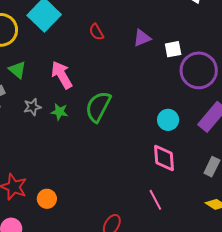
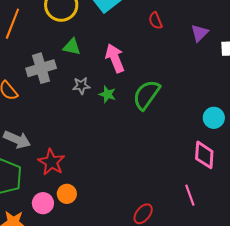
purple triangle: (142, 38) -> (200, 33), turned -30
green triangle: (17, 70) -> (72, 47), turned -36
orange circle: (47, 199) -> (67, 194), moved

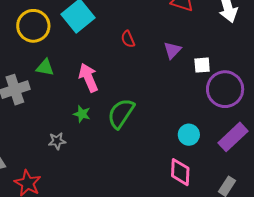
gray star: (81, 86) -> (57, 141), moved

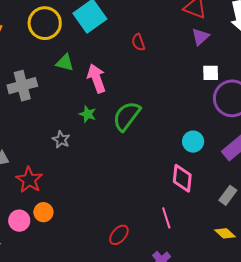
purple triangle: (172, 50) -> (200, 37), moved
green triangle: (45, 67) -> (65, 63), moved
gray star: (57, 141) -> (61, 140), turned 30

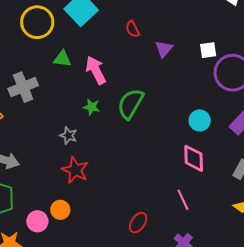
purple triangle: (200, 37) -> (164, 49), moved
red star: (29, 180) -> (75, 170), moved

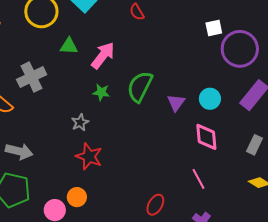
purple triangle: (164, 49) -> (176, 103), moved
pink arrow: (96, 70) -> (103, 55), turned 68
gray star: (68, 135) -> (80, 122), turned 30

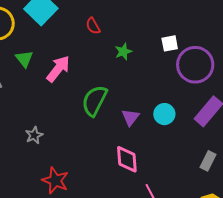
green triangle: (69, 46) -> (24, 59), turned 48
green star: (101, 92) -> (123, 52), moved, turned -30
pink diamond: (206, 137) -> (127, 159), moved
red star: (89, 156) -> (55, 181), moved

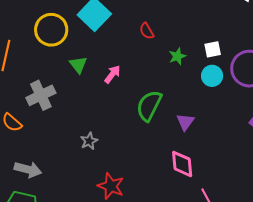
white square: (170, 43) -> (213, 49), moved
pink arrow: (58, 69) -> (112, 74), size x0.7
cyan circle: (164, 114) -> (212, 76), moved

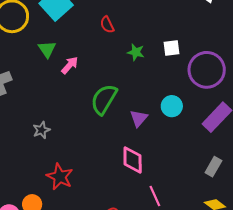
green star: (177, 56) -> (136, 52), turned 30
green triangle: (78, 65) -> (47, 49), moved
cyan circle: (212, 76) -> (172, 106), moved

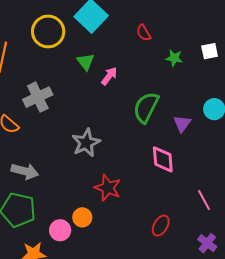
gray star: (41, 130) -> (86, 143), size x1.6
pink diamond: (133, 160) -> (163, 159), moved

